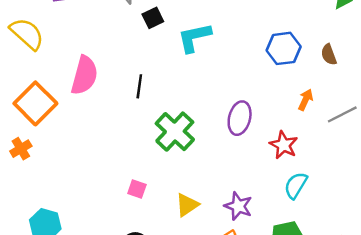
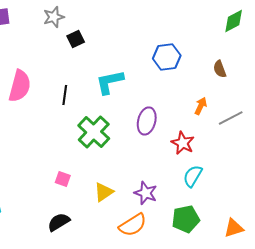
cyan L-shape: (194, 37) -> (110, 82), moved
blue hexagon: (284, 48) -> (167, 57), moved

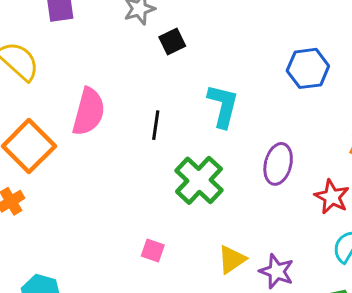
cyan L-shape: (110, 82) -> (223, 106), turned 116
yellow triangle: (104, 192) -> (232, 259), moved

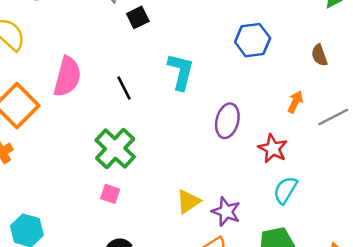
black line: (156, 125) -> (124, 88), turned -35
green cross: (199, 180) -> (115, 149), moved
pink square: (153, 250) -> (110, 194), moved

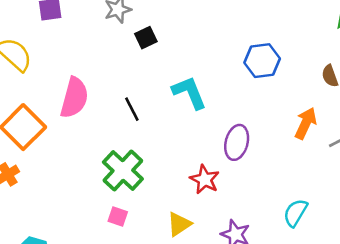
cyan L-shape: (181, 72) -> (189, 93), turned -36
orange arrow: (295, 102) -> (306, 123), size x1.4
red star: (273, 149) -> (205, 179), moved
yellow triangle: (188, 201) -> (179, 224), moved

